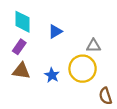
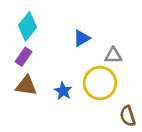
cyan diamond: (22, 22) -> (27, 26), turned 40
blue triangle: (55, 31) -> (82, 38), moved

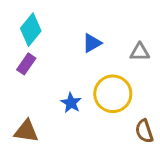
gray triangle: (113, 55) -> (140, 52), moved
brown triangle: (26, 86) -> (26, 131), moved

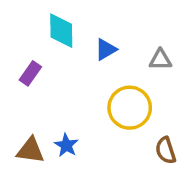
cyan diamond: (31, 30) -> (61, 31), moved, turned -40
blue star: (71, 103) -> (66, 145), moved

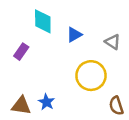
gray triangle: (160, 60) -> (113, 42), turned 35

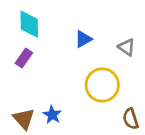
cyan diamond: (43, 21) -> (29, 24), moved
brown triangle: (21, 106) -> (24, 119), turned 40

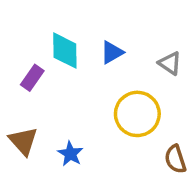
cyan diamond: (29, 24) -> (65, 51), moved
brown triangle: (24, 119) -> (23, 141), moved

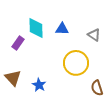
blue triangle: (112, 52) -> (62, 29), turned 32

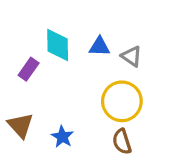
gray triangle: (94, 35) -> (132, 56), moved
brown semicircle: (97, 88) -> (122, 142), moved

